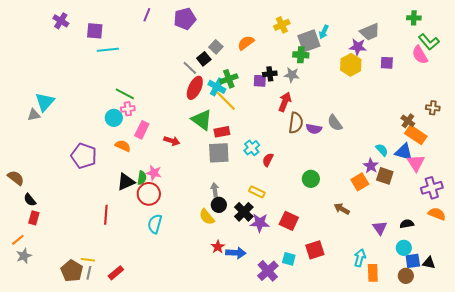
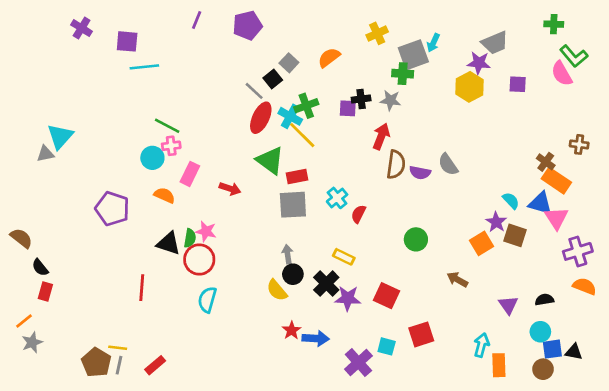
black triangle: (126, 182) -> (168, 243), turned 42

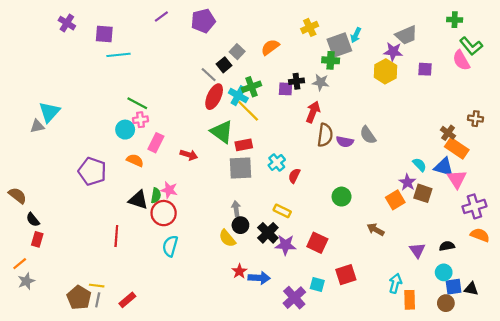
purple line: (197, 20) -> (161, 16), turned 32

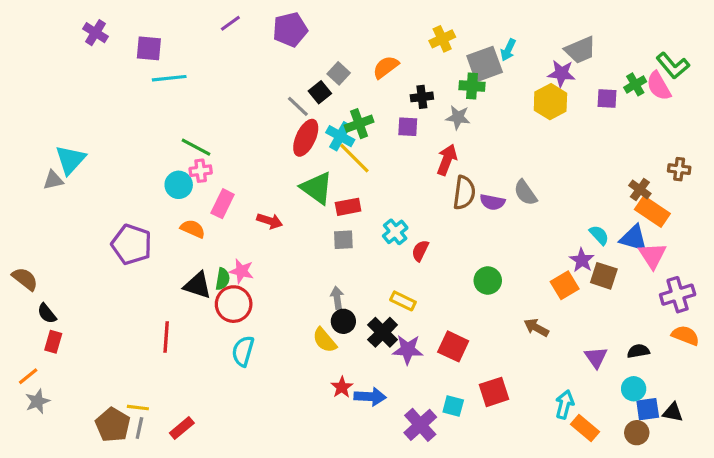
green cross: (455, 20) -> (635, 84), moved, turned -32
black cross: (296, 81) -> (422, 97), moved
gray square: (240, 168) -> (343, 240), size x0.6
orange rectangle: (410, 300) -> (585, 428), turned -48

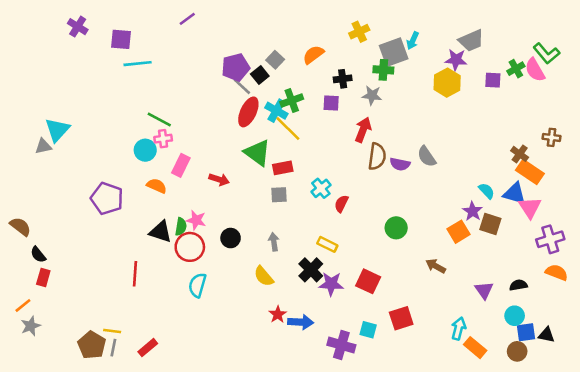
purple pentagon: (290, 30) -> (236, 67), moved
black circle: (343, 321) -> (231, 238), moved
purple cross: (420, 425) -> (341, 345), turned -32

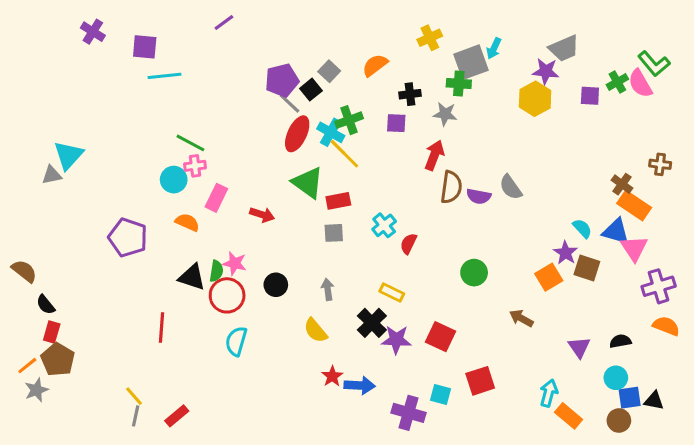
yellow line: (112, 331) -> (134, 396), turned 42
brown pentagon: (92, 345) -> (58, 359), moved

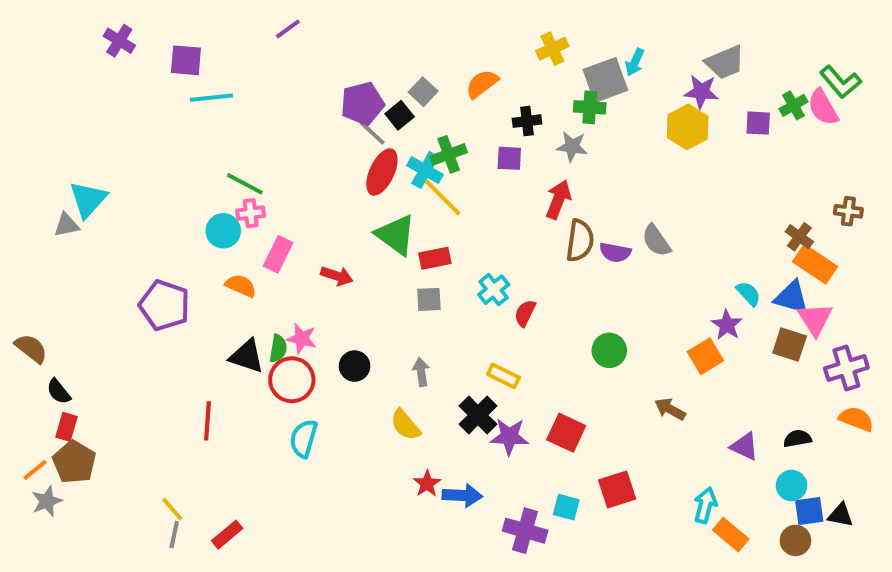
brown square: (587, 268) -> (790, 344), moved
purple triangle: (579, 347) -> (745, 446), turned -30

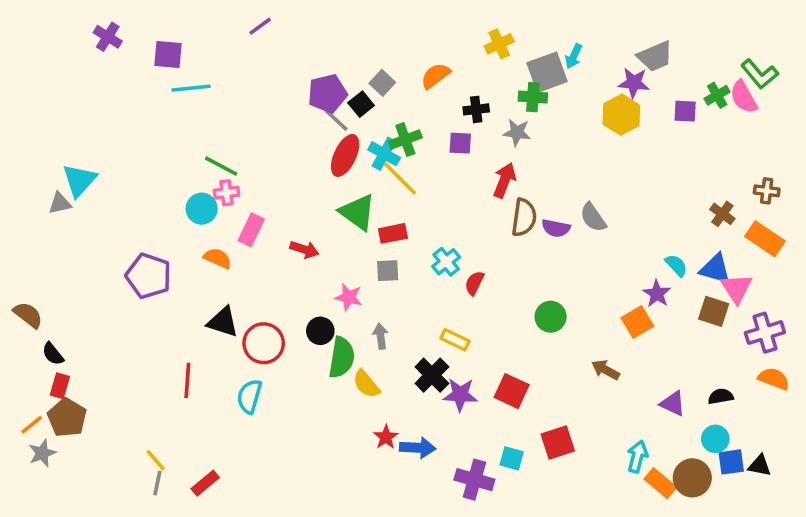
orange rectangle: (815, 264) -> (765, 239), moved
pink star: (302, 339) -> (349, 297), moved
green semicircle: (278, 348) -> (342, 357), moved, size x1.6
cyan semicircle: (304, 439) -> (249, 396), moved
brown circle: (795, 540) -> (692, 478), moved, size x1.4

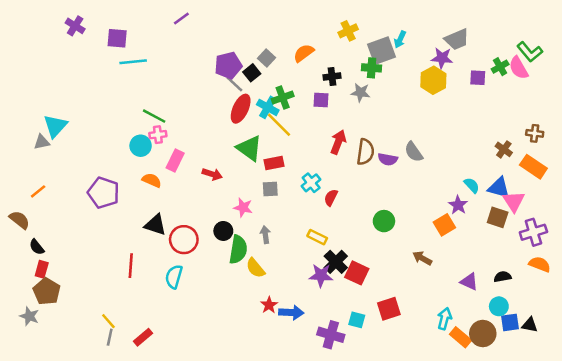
red arrow: (505, 180) -> (338, 142), moved
black cross: (432, 375) -> (336, 262), moved
orange line: (32, 425) -> (38, 191), moved
gray star: (42, 453) -> (29, 316), turned -30

